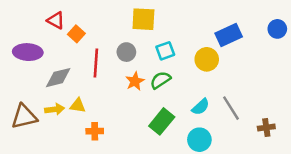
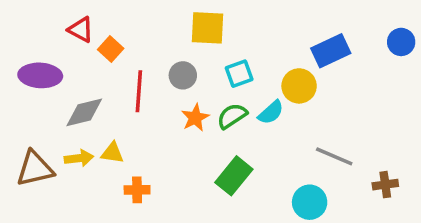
cyan semicircle: (201, 107) -> (271, 112), moved
gray line: (231, 108) -> (334, 156), turned -35
cyan circle: (199, 140) -> (310, 202), moved

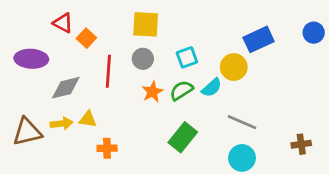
yellow square: (207, 28) -> (146, 24), moved
gray line: (334, 156) -> (242, 122), moved

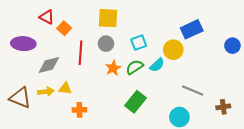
blue circle: (314, 33) -> (232, 46), moved
gray line: (242, 122) -> (193, 91), moved
brown triangle: (27, 132) -> (20, 98), turned 35

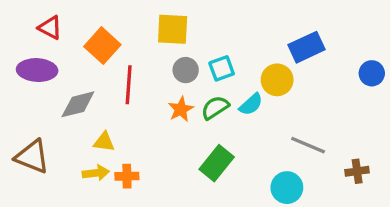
red triangle: (47, 17) -> (50, 28), moved
orange square: (64, 28) -> (102, 46), size x1.5
gray circle: (106, 44) -> (186, 70), moved
yellow arrow: (46, 92) -> (96, 173), moved

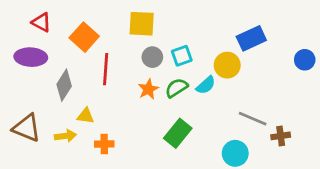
gray diamond: (78, 104) -> (64, 85), turned -44
brown cross: (357, 171) -> (281, 136), moved
yellow arrow: (96, 173) -> (65, 136), moved

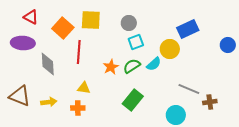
yellow square: (142, 24) -> (91, 20), moved
gray circle: (152, 57) -> (129, 23), moved
gray diamond: (64, 85) -> (48, 64), turned -35
yellow triangle: (86, 116) -> (84, 88), moved

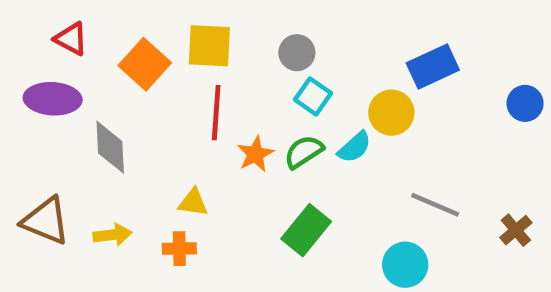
cyan square: (136, 42) -> (313, 96), turned -35
red line: (79, 52) -> (216, 113), moved
brown cross: (210, 102) -> (516, 230), moved, turned -32

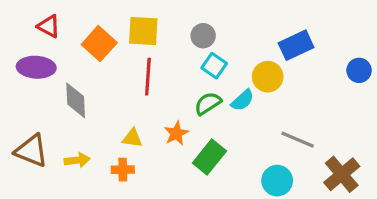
orange star: (255, 154) -> (176, 133), moved
brown cross: (516, 230) -> (342, 174), moved, size x1.6

